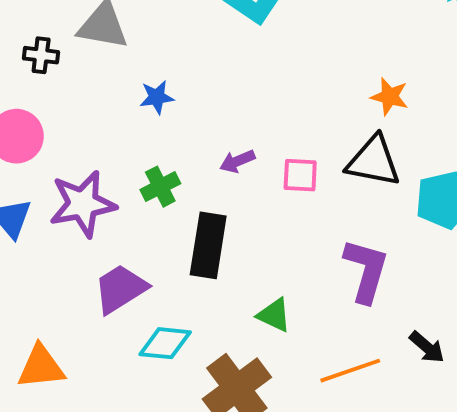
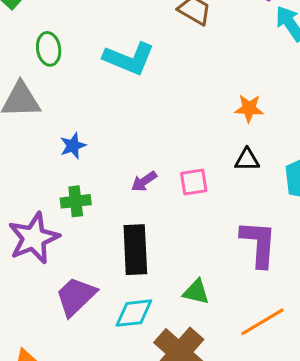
black triangle: (373, 161) -> (247, 160), size x0.6
green cross: (160, 187) -> (76, 201), moved, turned 32
cyan diamond: (165, 343) -> (134, 313), moved

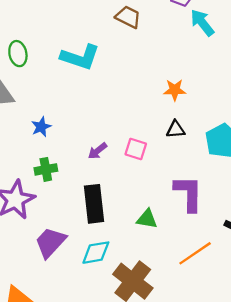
pink square: (194, 182) -> (136, 149), turned 30
green triangle: (196, 292) -> (147, 219), moved

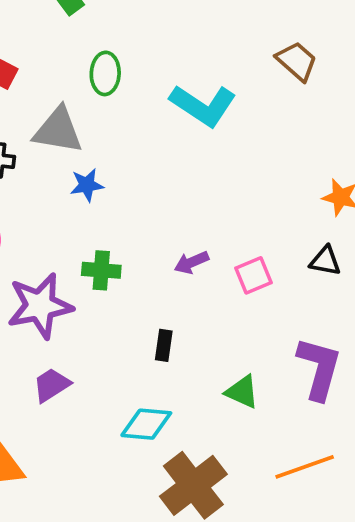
blue star: (41, 127) -> (87, 185), moved
pink square: (136, 149) -> (253, 275), turned 35
black rectangle: (94, 204) -> (164, 345), size x0.5
purple trapezoid: (50, 242) -> (51, 385), moved, size x0.7

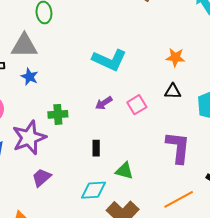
cyan L-shape: (203, 105) -> (109, 60), moved
blue star: (87, 185) -> (30, 77), moved, turned -30
green triangle: (242, 392) -> (124, 171), moved

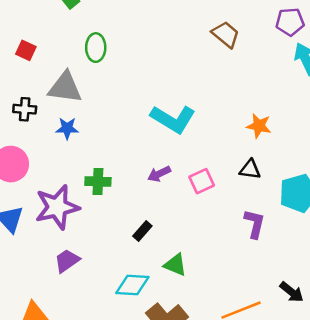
blue star: (30, 77) -> (67, 128), turned -30
purple L-shape: (178, 147) -> (255, 224), moved, size x0.7
black rectangle: (96, 148) -> (142, 231), turned 35

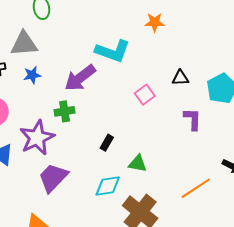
orange star: (259, 126) -> (155, 22), moved
purple arrow: (159, 174) -> (80, 78), moved, size x1.8
purple trapezoid: (67, 261) -> (53, 178), size x1.5

